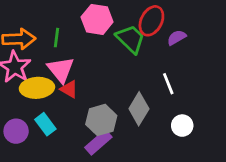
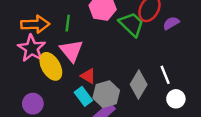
white line: (168, 84) -> (165, 75), moved
yellow ellipse: (37, 88) -> (51, 66), turned 64
red triangle: (69, 89) -> (88, 76), moved
cyan rectangle: (45, 124) -> (83, 96), moved

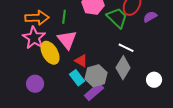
white line: (165, 75) -> (126, 48), moved, turned -42

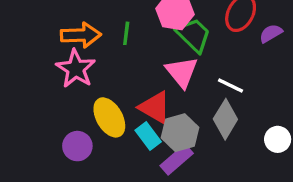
green trapezoid: (117, 18) -> (193, 35), moved
pink triangle: (67, 40) -> (182, 72), moved
yellow ellipse: (50, 53) -> (109, 117), moved
red triangle: (81, 61) -> (155, 107), size x1.5

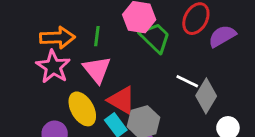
purple semicircle: (271, 33) -> (222, 36), size x1.4
pink triangle: (182, 72) -> (97, 70), moved
gray diamond: (225, 119) -> (206, 96), moved

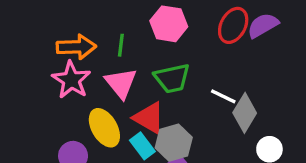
purple semicircle: (222, 36) -> (263, 25), moved
green trapezoid: (155, 38) -> (172, 78), moved, turned 124

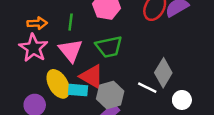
orange arrow: (76, 47) -> (37, 23), size x0.7
white line: (223, 96) -> (147, 88), moved
cyan rectangle: (142, 146) -> (78, 90), moved, turned -48

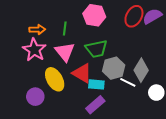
cyan rectangle: (78, 90) -> (96, 84), moved
gray hexagon: (110, 95) -> (114, 68), moved

